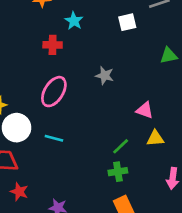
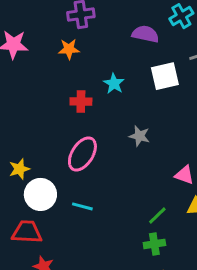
cyan star: (74, 21) -> (114, 84), moved
white square: (127, 22) -> (165, 76), size x1.4

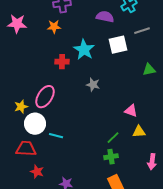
cyan star: (114, 84) -> (84, 50), size x1.5
gray star: (139, 136) -> (93, 85), moved
pink ellipse: (82, 154) -> (45, 97), moved
cyan line: (82, 206) -> (56, 136), moved

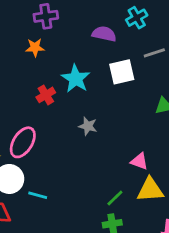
red cross: (62, 62) -> (46, 95), turned -32
yellow triangle: (139, 132) -> (150, 190), size x1.5

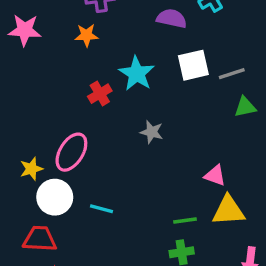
gray line: (154, 53) -> (232, 74), moved
cyan line: (38, 195) -> (102, 209), moved
green line: (115, 198) -> (185, 221), turned 36

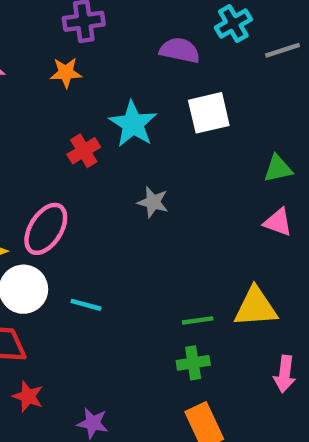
gray line: (232, 74) -> (282, 50), moved
pink triangle: (215, 175) -> (278, 222), moved

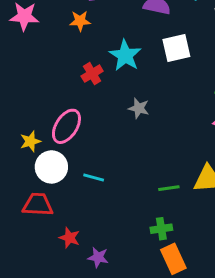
green cross: (193, 363) -> (161, 229), moved
red star: (28, 396) -> (69, 238), moved

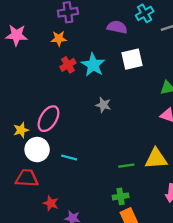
red cross: (92, 74) -> (68, 65), moved

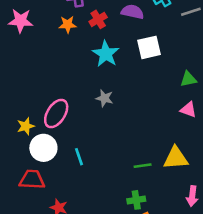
red cross: (68, 65) -> (98, 19), moved
gray star: (103, 105) -> (104, 98), moved
cyan line: (69, 158) -> (79, 157), turned 56

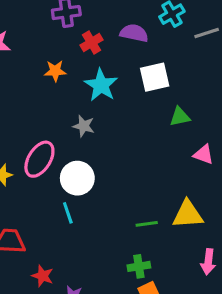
orange star: (68, 25) -> (55, 71), moved
green triangle: (188, 79) -> (180, 117), moved
gray star: (104, 98) -> (84, 126), moved
white circle: (43, 148) -> (77, 178), moved

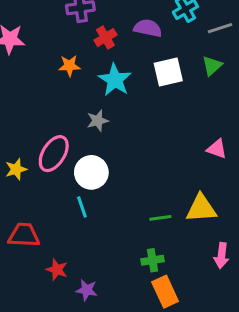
green triangle: (180, 117) -> (212, 66), moved, turned -30
gray star: (84, 126) -> (98, 121), turned -30

